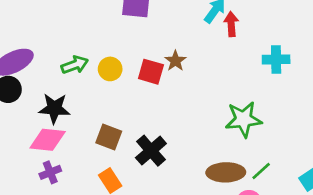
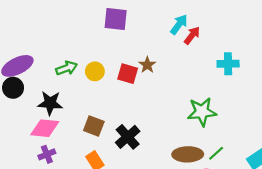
red arrow: (231, 24) -> (192, 35), turned 42

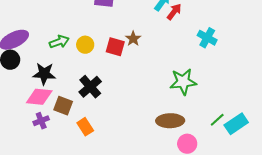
cyan cross: (228, 64) -> (207, 38), turned 30
brown square: (94, 126) -> (63, 106), moved
black cross: (128, 137) -> (90, 87), moved
green line: (216, 153) -> (217, 120), moved

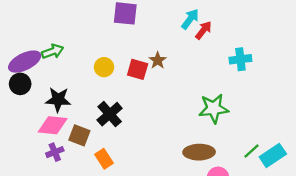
cyan cross: (207, 38) -> (240, 59), turned -36
green arrow: (59, 42) -> (53, 51), moved

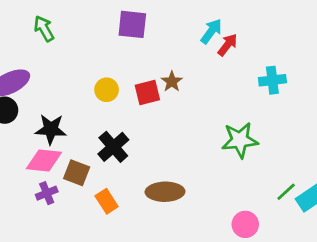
green arrow: (53, 51) -> (44, 29), moved, turned -100
red square: (138, 69) -> (147, 92), turned -30
brown ellipse: (199, 152) -> (165, 192), moved

